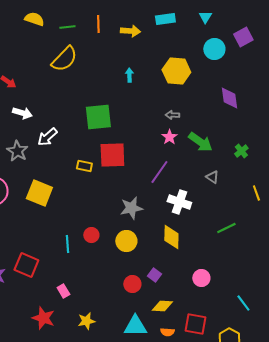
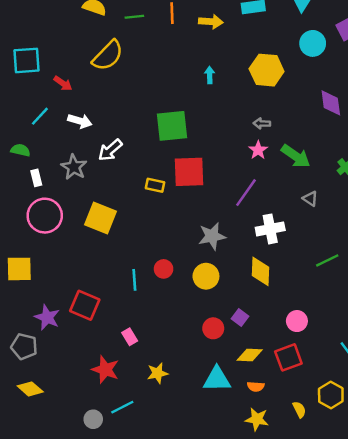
yellow semicircle: (64, 59) -> (108, 56), moved
white cross: (179, 202) -> (270, 229), turned -30
red square: (195, 324) -> (288, 357), moved, turned -30

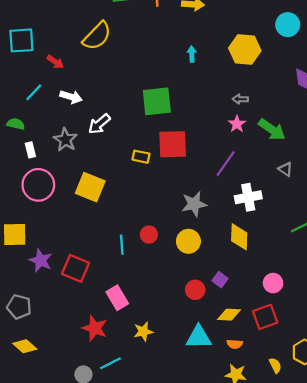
purple star: (47, 317) -> (41, 260), moved
pink rectangle: (130, 337) -> (117, 298), size x1.5

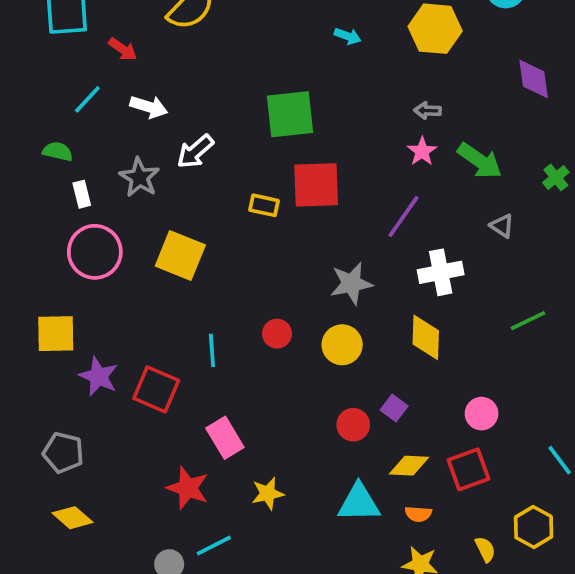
cyan arrow: (192, 54) -> (348, 36), turned 112
cyan line: (122, 245) -> (212, 350), moved

